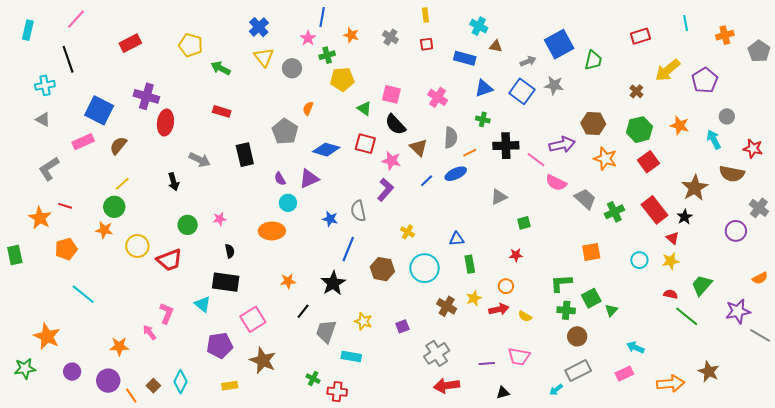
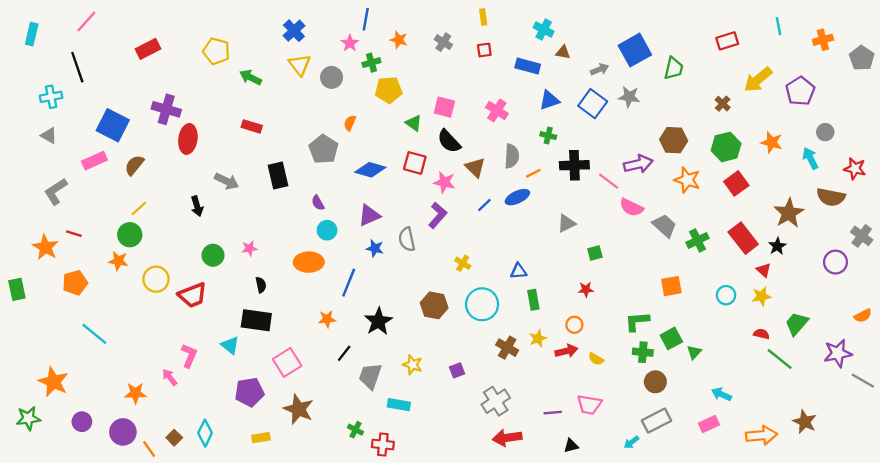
purple triangle: (309, 179) -> (369, 215), moved
blue line: (348, 249) -> (349, 283), moved

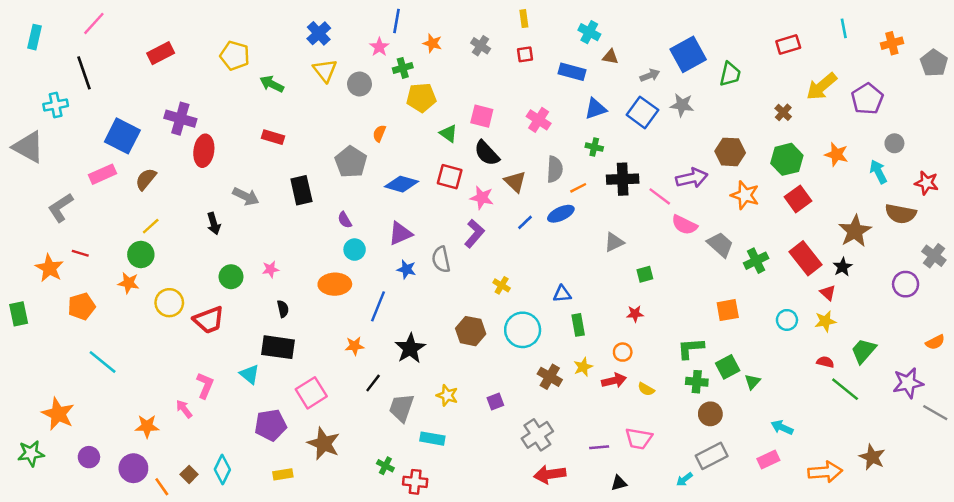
gray triangle: (49, 136) -> (28, 147), moved, size x1.8

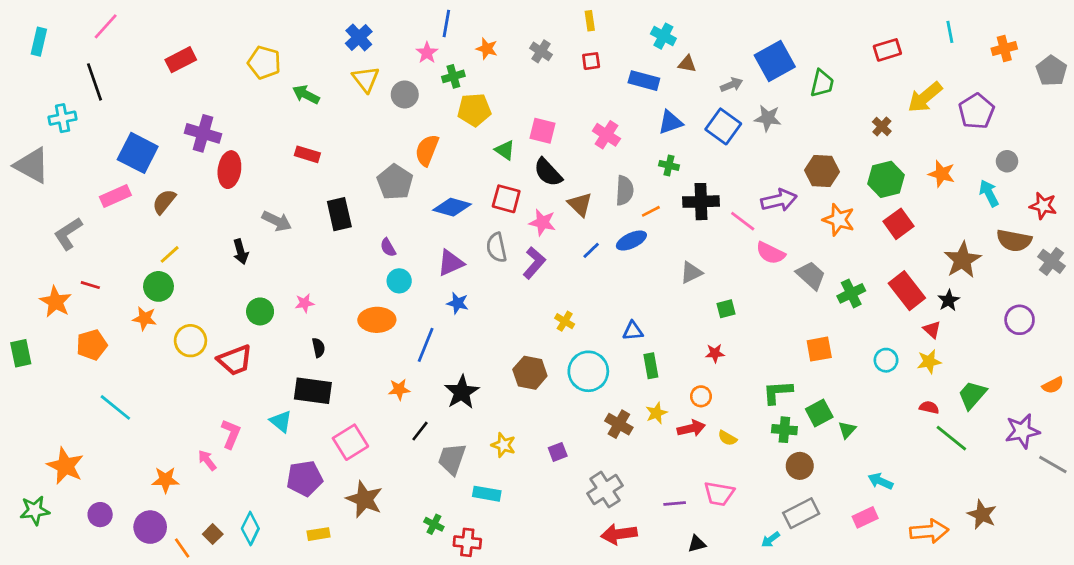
orange semicircle: (379, 133) -> (427, 150), size x1.6
gray cross: (934, 256) -> (1052, 261), moved
gray semicircle: (441, 259) -> (497, 247), moved

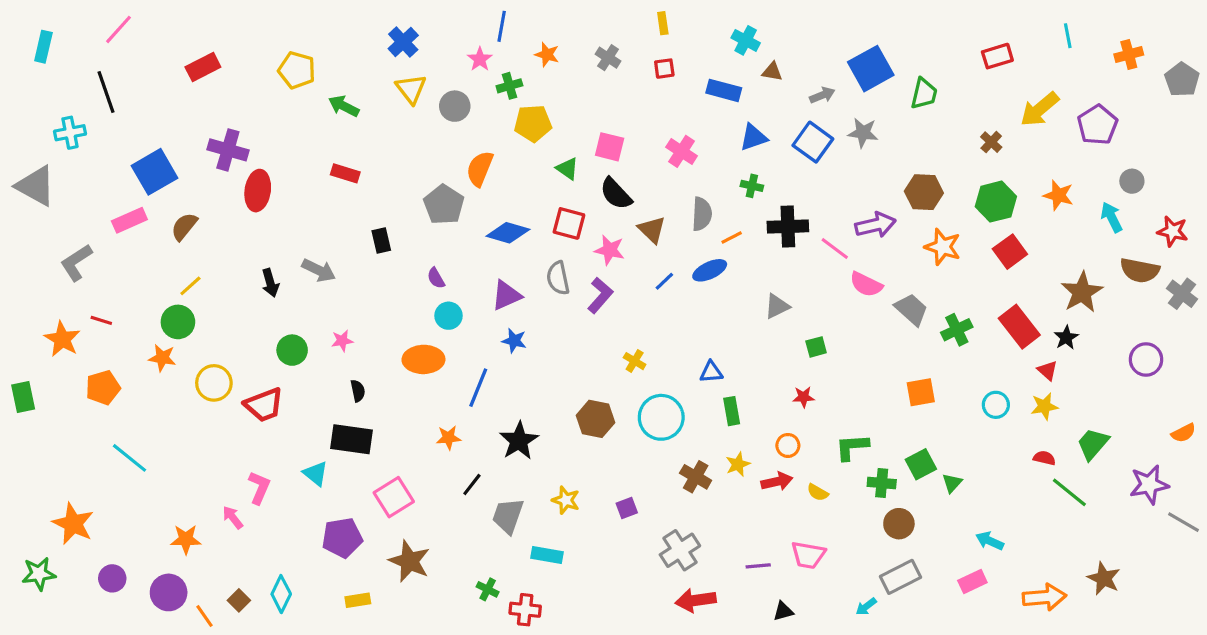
blue square: (138, 153) -> (154, 172), turned 33
black rectangle: (339, 214) -> (381, 241), size x0.7
gray arrow: (277, 221) -> (319, 270), moved
green L-shape: (777, 392) -> (852, 447), moved

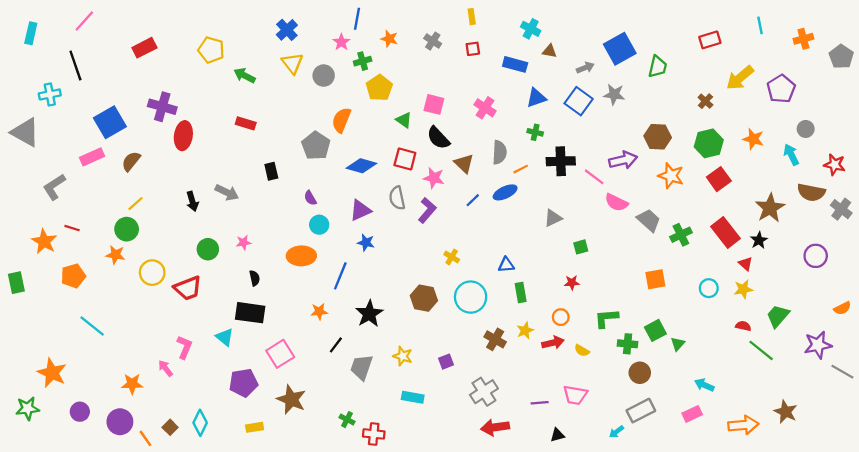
yellow pentagon: (533, 123) -> (379, 88), turned -30
cyan rectangle: (547, 555) -> (413, 397), moved

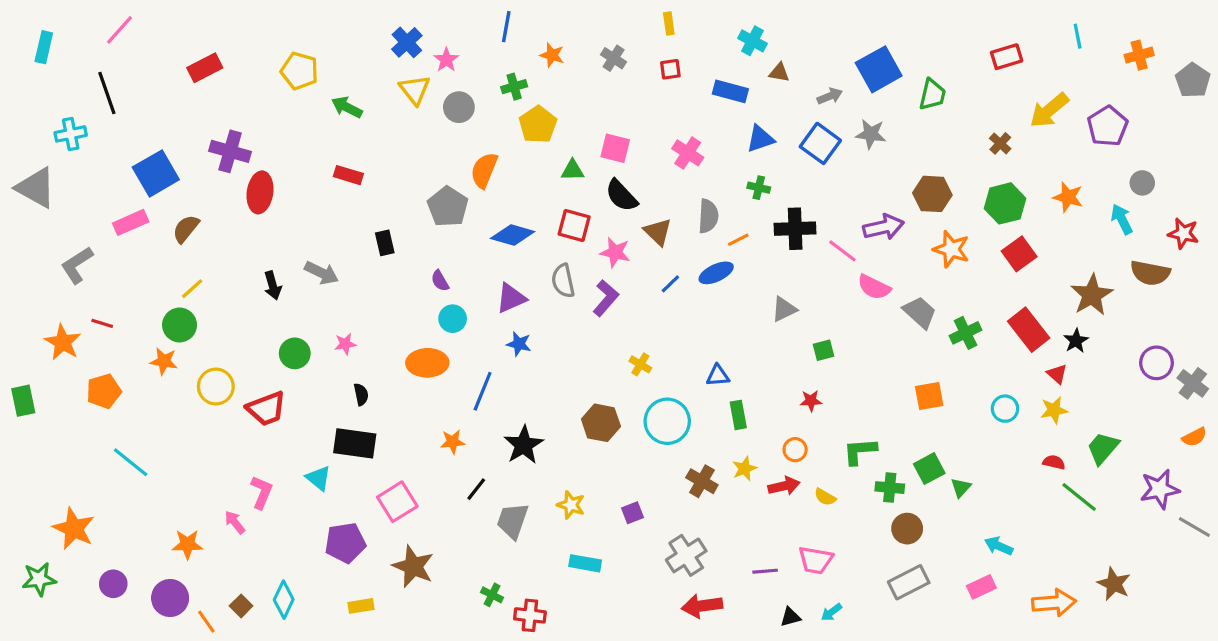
pink star: (341, 42) -> (446, 60), moved
green triangle: (404, 120) -> (573, 170), turned -36
gray cross: (841, 209) -> (1193, 383), moved
cyan arrow: (616, 432) -> (831, 612), moved

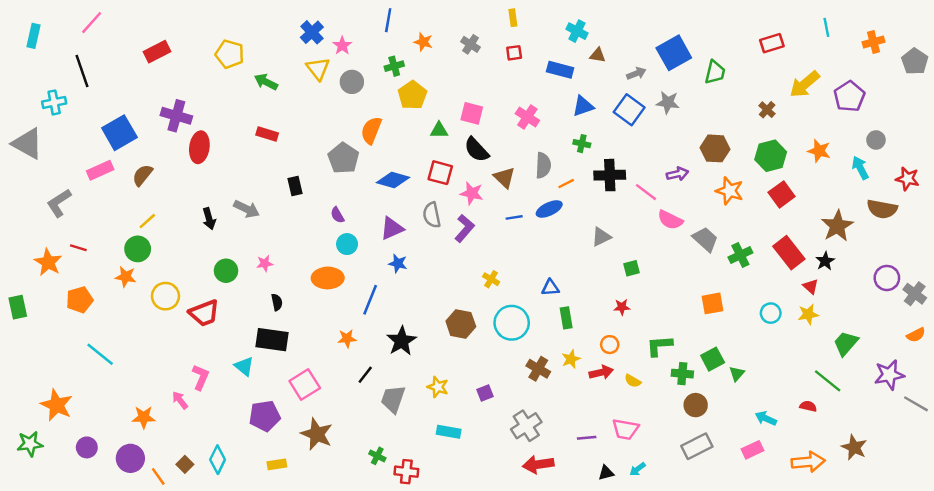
purple arrow: (883, 227) -> (677, 174), size x0.7
blue line: (670, 284) -> (514, 217), turned 35
red semicircle: (1054, 462) -> (808, 406), moved

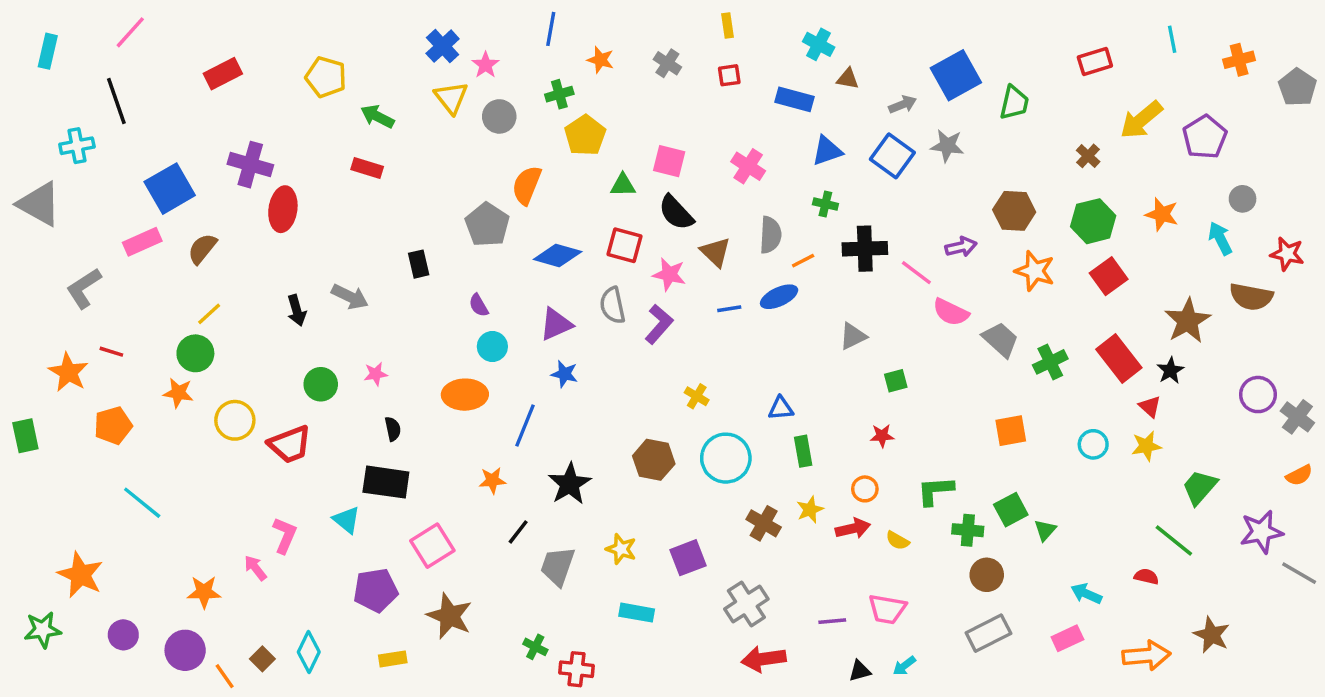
red rectangle: (267, 134) -> (367, 168), moved
purple square: (485, 393) -> (688, 558), size x1.5

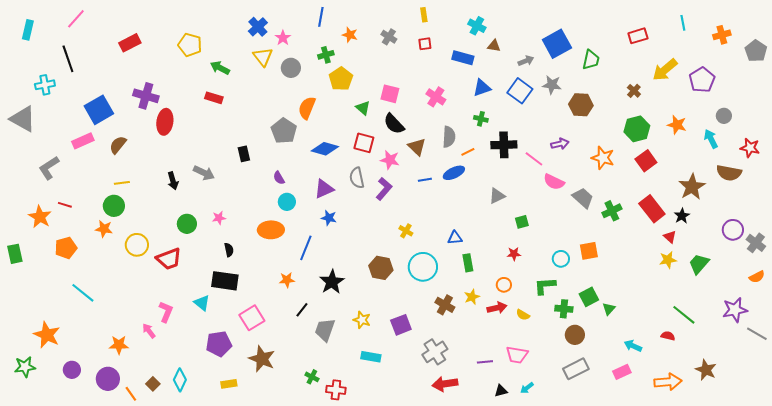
green triangle: (623, 185) -> (363, 108), turned 42
brown hexagon: (1014, 211) -> (581, 105), moved
yellow line: (209, 314) -> (122, 183), turned 35
cyan circle: (1093, 444) -> (561, 259), moved
green trapezoid: (1200, 487) -> (699, 264), moved

